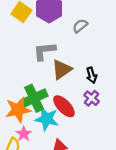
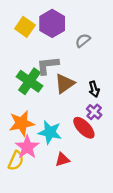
green cross: (34, 98) -> (29, 81), moved, turned -30
red ellipse: (64, 106) -> (84, 128), moved
pink star: (24, 134) -> (27, 147), size x1.5

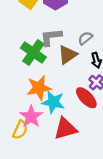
gray semicircle: (83, 40) -> (85, 38), moved
orange star: (22, 123) -> (39, 88), moved
red triangle: (62, 160) -> (65, 129), size x1.6

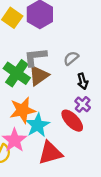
brown triangle: (68, 55) -> (39, 76), moved
cyan star: (53, 102) -> (38, 125), turned 30

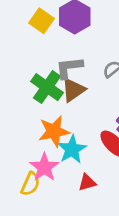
red triangle: (50, 153) -> (87, 183), size x0.6

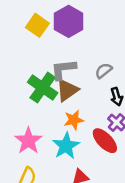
orange star: (54, 131) -> (74, 120), moved, size x0.7
pink star: (44, 167) -> (28, 141), moved

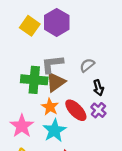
green cross: (43, 88) -> (34, 80), turned -30
orange star: (74, 120) -> (50, 107), moved, turned -30
red ellipse: (105, 141) -> (76, 110), moved

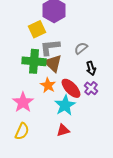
yellow square: (30, 26) -> (37, 29), moved, turned 30
brown triangle: (56, 82) -> (53, 63), turned -42
cyan star: (54, 130) -> (65, 105), moved

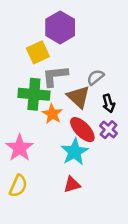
brown triangle: (53, 63) -> (78, 97), moved
orange star: (48, 85) -> (52, 114), moved

